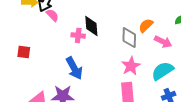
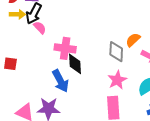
black diamond: (91, 26) -> (75, 64), moved
pink cross: (78, 35) -> (65, 48), size x1.5

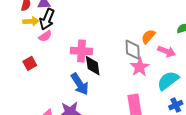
pink semicircle: (40, 28) -> (45, 36), moved, turned 104
red square: (10, 64) -> (30, 63), moved, turned -32
pink star: (117, 80) -> (140, 67), moved

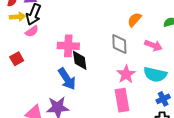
orange semicircle: (148, 36) -> (134, 20), moved
pink star: (140, 67) -> (126, 74), moved
cyan semicircle: (168, 81) -> (155, 75), turned -130

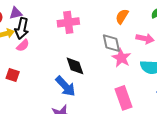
pink cross: (68, 46) -> (68, 22), moved
red square: (17, 59) -> (13, 75), turned -32
pink star: (126, 74) -> (121, 58), moved

